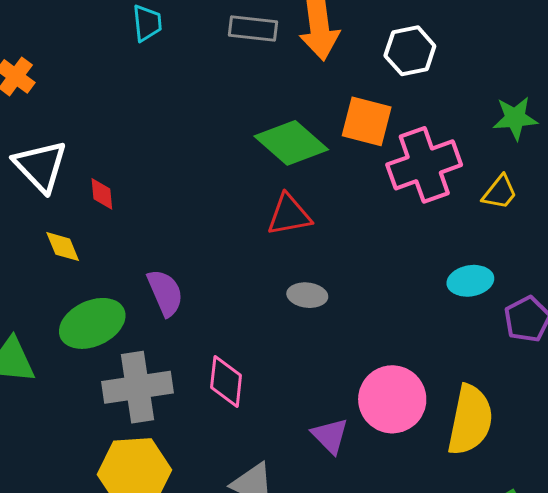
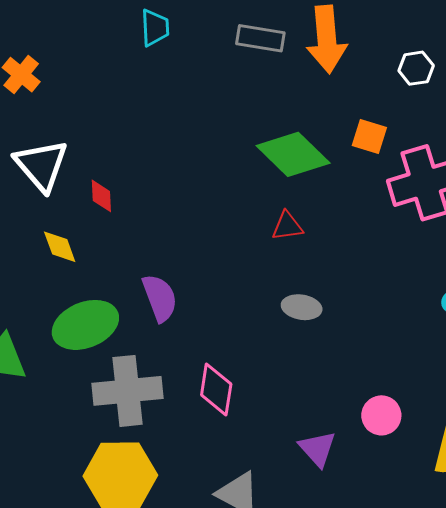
white hexagon: (410, 51) -> (416, 68), size x0.7
orange square: (367, 121) -> (369, 137), size x0.7
red triangle: (289, 215) -> (287, 226), size x0.7
pink circle: (392, 399) -> (381, 415), size x0.6

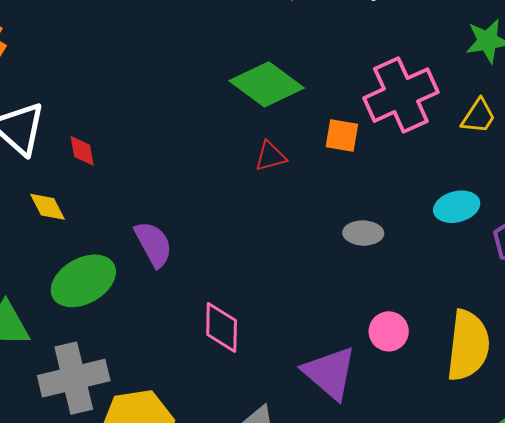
orange square: (369, 137) -> (342, 136), moved
gray ellipse: (302, 307) -> (363, 233), moved
gray cross: (128, 391) -> (74, 378), moved
purple triangle: (317, 449) -> (330, 373), size x1.5

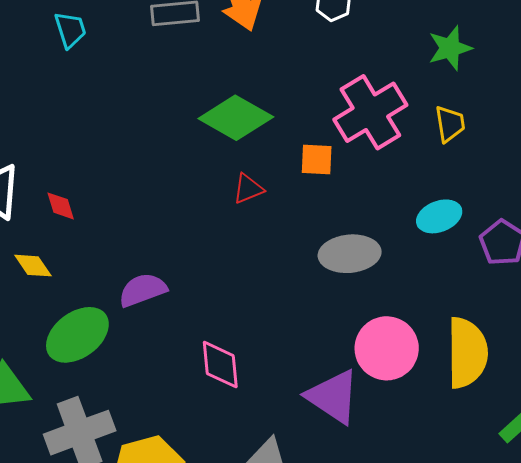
yellow trapezoid: (478, 116) -> (450, 124), turned -36
gray ellipse: (363, 233) -> (350, 254), size x1.5
purple semicircle: (153, 244) -> (143, 290), turned -75
pink circle: (389, 331) -> (387, 348), size x1.6

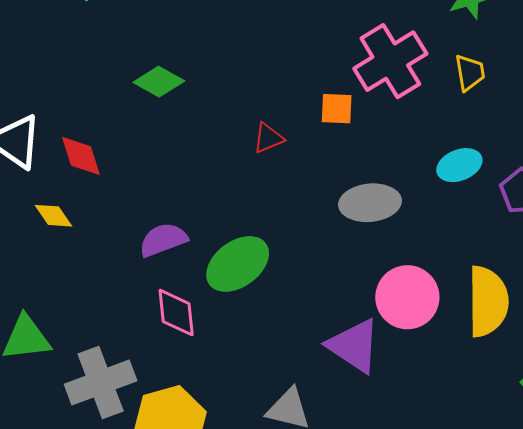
green diamond: (236, 118) -> (159, 82), moved, size x0.7
red diamond: (61, 206) -> (81, 156), size x1.4
green ellipse: (77, 335) -> (238, 264), moved
pink diamond: (220, 365) -> (176, 313), moved

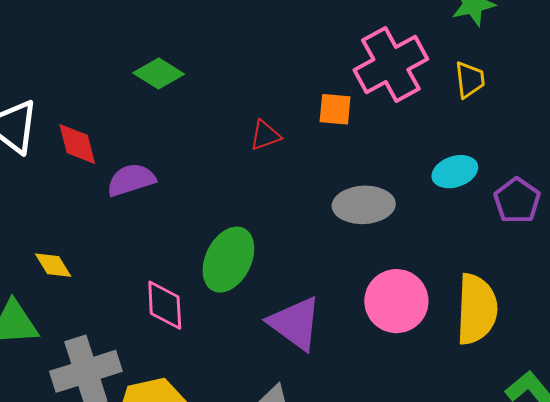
yellow diamond: (53, 216) -> (53, 265), moved
purple semicircle: (163, 240) -> (131, 180), moved
green ellipse: (238, 264) -> (228, 260), turned -30
purple triangle: (354, 346) -> (295, 323), moved

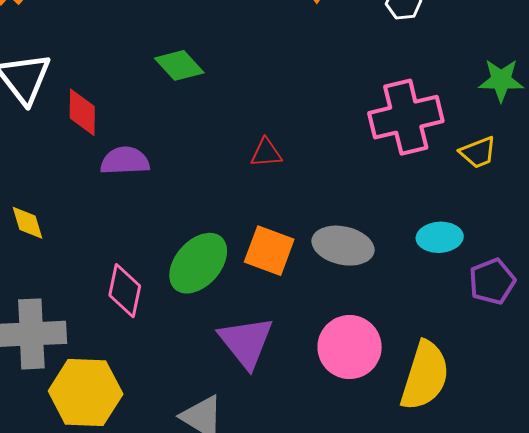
yellow trapezoid: (470, 80) -> (478, 152), turned 60
orange square: (335, 109) -> (269, 251), moved, size x1.4

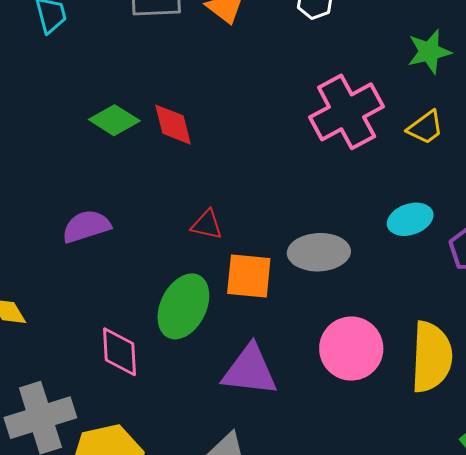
red diamond: (82, 112) -> (173, 125), moved
red triangle: (266, 153) -> (207, 225), moved, turned 32
purple triangle: (246, 342) -> (250, 370), turned -30

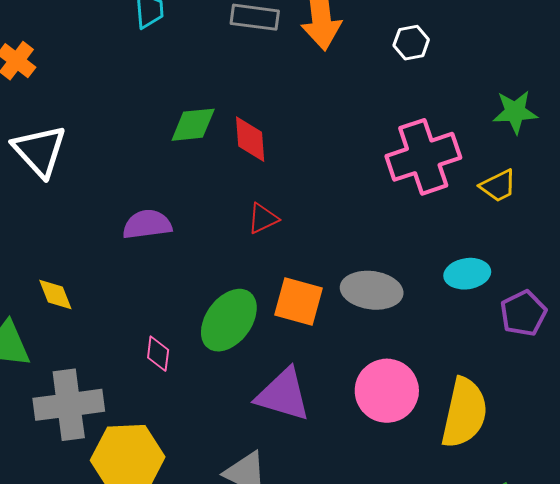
green diamond: (114, 120) -> (193, 125), turned -48
red triangle: (207, 225) -> (263, 218), moved, turned -48
pink diamond: (119, 352) -> (158, 354), size x0.7

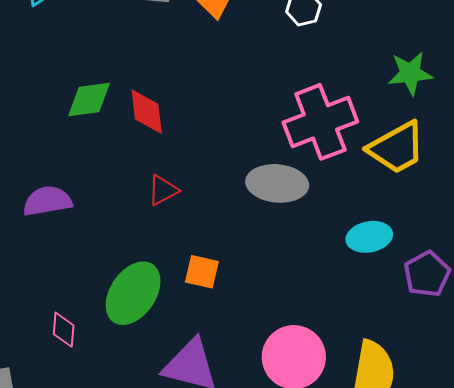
yellow trapezoid: (498, 186) -> (397, 148), size x1.6
gray ellipse: (372, 290) -> (277, 183), moved
orange square: (299, 302) -> (202, 272), size x0.7

